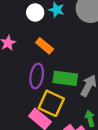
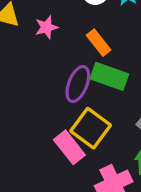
green rectangle: (65, 78) -> (109, 76), moved

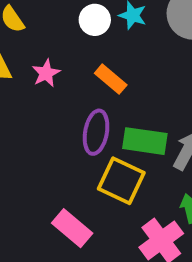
green rectangle: (109, 76) -> (145, 141), moved
pink rectangle: (69, 147) -> (72, 228), moved

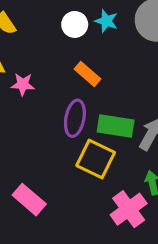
pink star: (46, 73) -> (23, 84), moved, turned 30
pink rectangle: (72, 228) -> (29, 200), moved

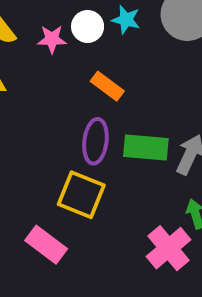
pink star: (23, 84) -> (52, 39), moved
yellow square: (96, 159) -> (81, 195), moved

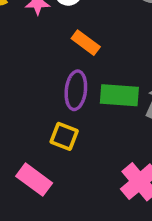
yellow square: (81, 195) -> (64, 136), size x0.7

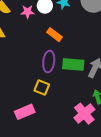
pink rectangle: (34, 180) -> (25, 112), turned -60

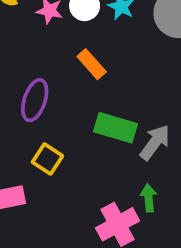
purple ellipse: (49, 62) -> (35, 100), moved

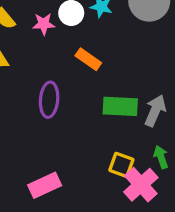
yellow square: (47, 159) -> (121, 165), moved

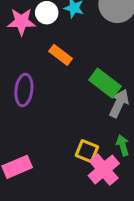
pink star: (44, 24) -> (21, 22), size x1.4
green rectangle: (120, 106) -> (105, 83), moved, turned 32

